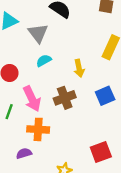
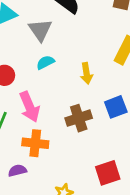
brown cross: (65, 98) -> (79, 118), moved

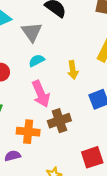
pink arrow: (30, 107) -> (41, 94), moved
brown cross: (79, 118) -> (59, 121), moved

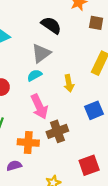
gray triangle: (32, 32) -> (41, 53), moved, turned 30

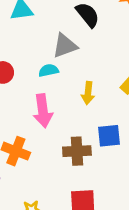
brown cross: (57, 131) -> (77, 151), moved

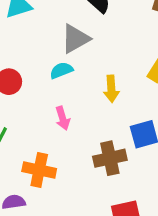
pink arrow: (43, 111) -> (63, 118), size x0.6

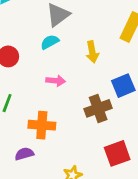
pink arrow: (63, 118) -> (56, 81), turned -60

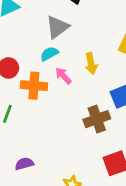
pink arrow: (56, 81) -> (63, 76), moved, turned -138
orange cross: (42, 125) -> (34, 86), moved

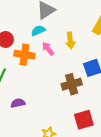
purple semicircle: (24, 164) -> (18, 103), moved

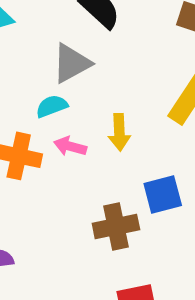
pink arrow: (48, 49) -> (70, 146), turned -40

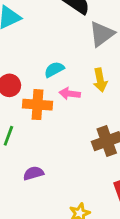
gray triangle: (71, 63) -> (102, 34), moved

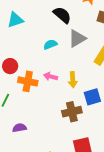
cyan semicircle: (54, 69) -> (50, 45), moved
yellow arrow: (100, 80) -> (73, 80), moved

